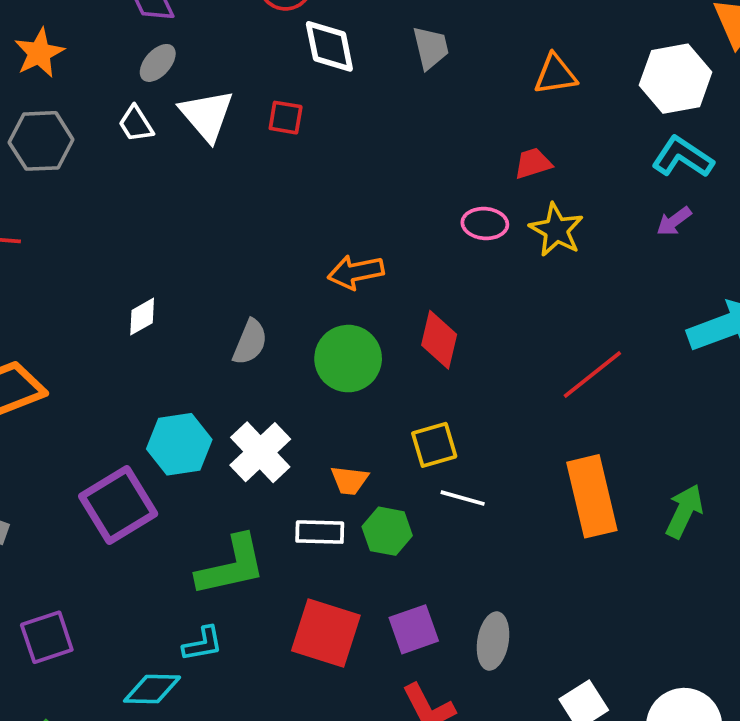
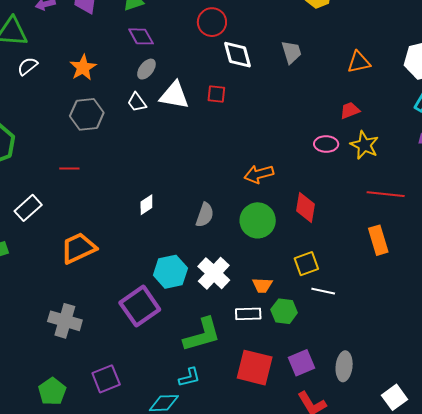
white triangle: (207, 115) -> (174, 95), turned -36
red line: (592, 375) -> (386, 194), moved, turned 48
orange rectangle: (592, 496) -> (378, 240), moved, size x0.7

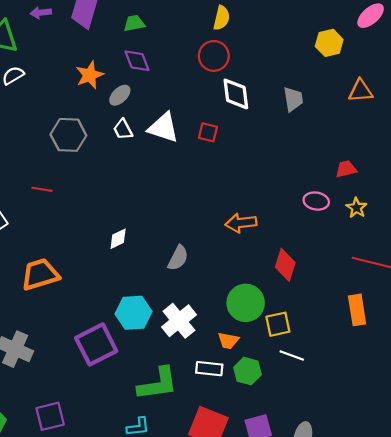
orange triangle: (359, 62) -> (360, 91), moved
orange star: (83, 68) -> (90, 75), moved
gray ellipse: (146, 69) -> (120, 95), moved
yellow star: (364, 145) -> (356, 208), size x0.7
green circle: (258, 220) -> (246, 303), moved

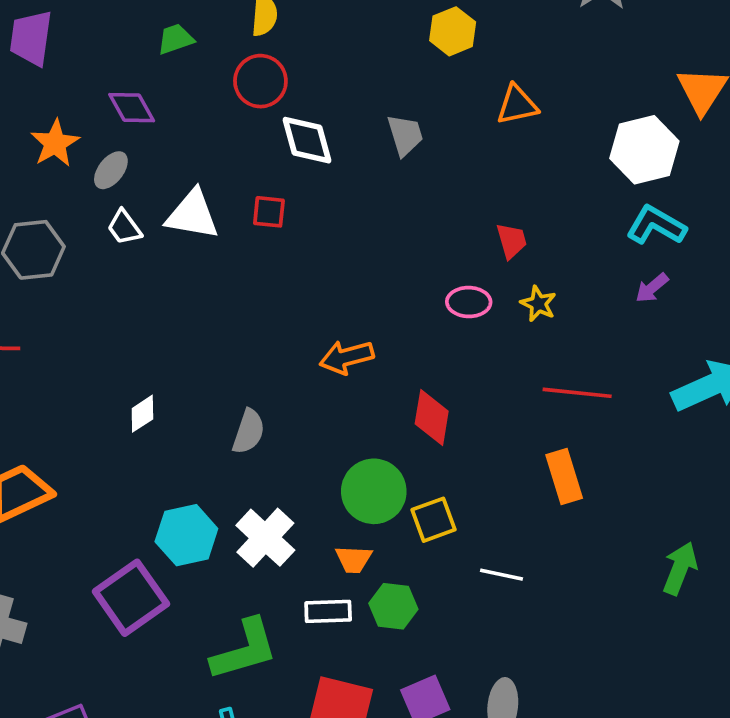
green trapezoid: (134, 23) -> (175, 39), moved
red trapezoid: (346, 169) -> (512, 241), turned 95
white line: (292, 356) -> (502, 575), moved

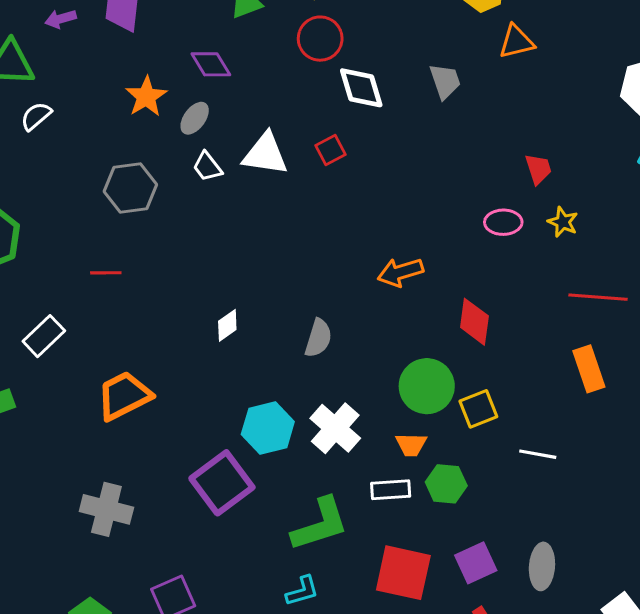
orange triangle: (517, 105) -> (516, 42), moved
red square: (269, 212) -> (331, 150), turned -32

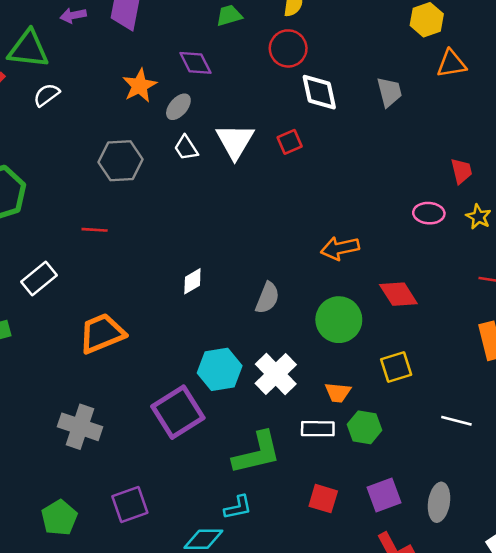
white triangle: (265, 154) -> (235, 141), turned 48
red diamond: (474, 322) -> (398, 294), turned -45
green circle: (427, 386) -> (339, 320), moved
white line: (538, 454) -> (456, 421), moved
red square: (403, 573) -> (323, 499), size x0.6

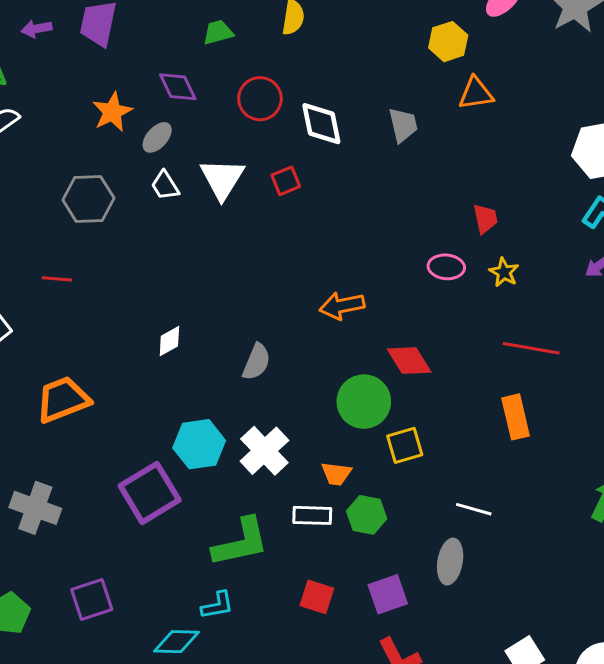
red circle: (288, 48) -> (260, 99), moved
green circle: (339, 320) -> (364, 402), moved
gray ellipse: (439, 502) -> (450, 562), moved

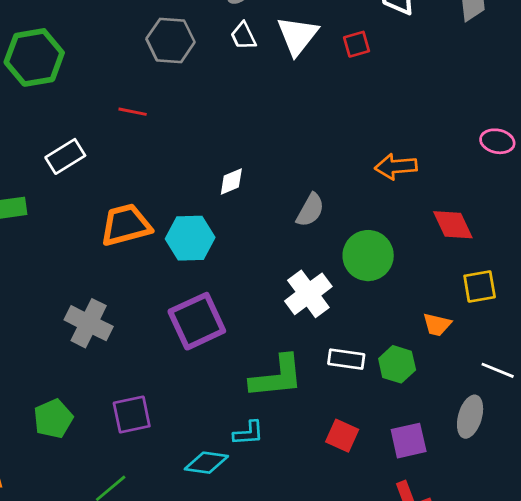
green circle: (364, 402) -> (368, 256), moved
cyan hexagon: (199, 444) -> (190, 238), moved
yellow square: (405, 445) -> (480, 286), moved
orange trapezoid: (336, 474) -> (437, 325), moved

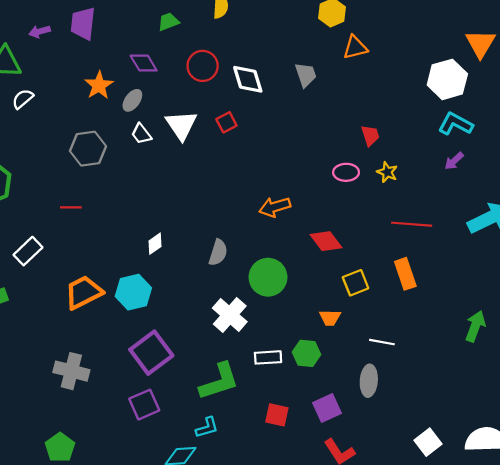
purple square: (132, 415) -> (144, 405), moved

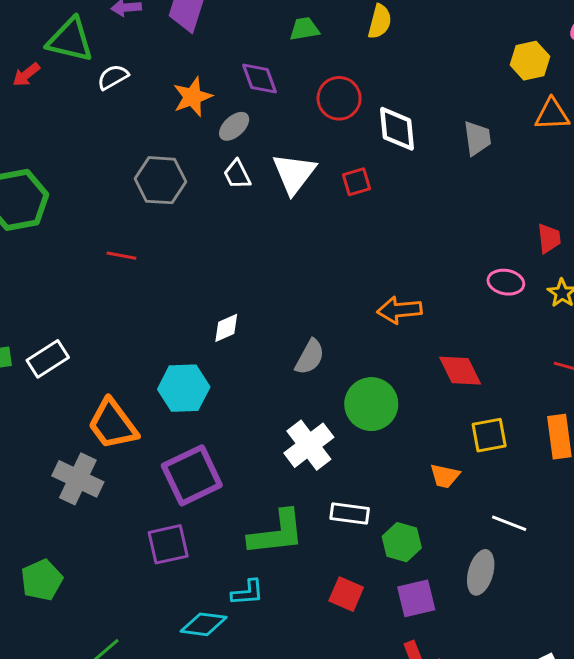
white semicircle: (23, 99) -> (113, 77), moved
white rectangle: (28, 251) -> (48, 359), moved
orange trapezoid: (84, 292) -> (113, 424), moved, turned -111
green hexagon: (307, 353) -> (402, 542), moved

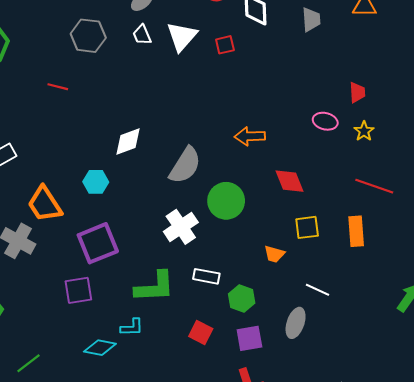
white diamond: (226, 328) -> (128, 142), size x1.4
gray semicircle: (310, 357) -> (185, 165), size x1.5
cyan hexagon: (184, 388) -> (96, 182), size x0.7

